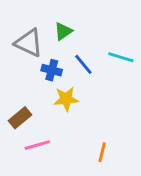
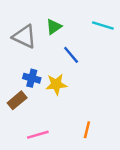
cyan line: (121, 57) -> (103, 25), moved
blue cross: (52, 70) -> (32, 78), moved
pink line: (37, 145) -> (38, 135), moved

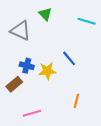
green triangle: (54, 27) -> (45, 14), moved, turned -40
blue line: (71, 55) -> (69, 58), moved
orange line: (87, 130) -> (76, 101), moved

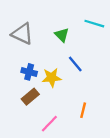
green triangle: (45, 14) -> (62, 35), moved
brown rectangle: (14, 84) -> (30, 97), moved
pink line: (32, 113) -> (49, 124), moved, turned -30

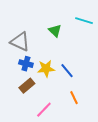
gray triangle: (22, 34) -> (20, 42), moved
blue line: (75, 64) -> (67, 71), moved
orange line: (83, 110) -> (74, 98), turned -40

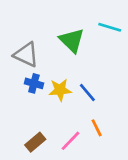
green triangle: (55, 31) -> (72, 40), size x1.5
brown rectangle: (27, 86) -> (35, 142), moved
pink line: (44, 110) -> (70, 141), moved

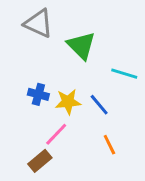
cyan line: (110, 27) -> (124, 74), moved
gray triangle: (26, 55) -> (38, 23), moved
pink line: (70, 141) -> (56, 134), moved

